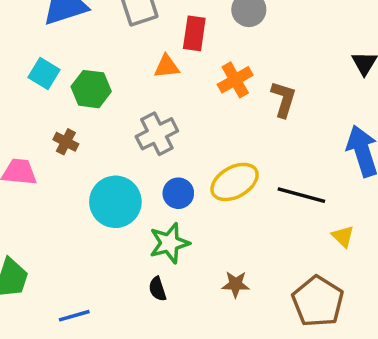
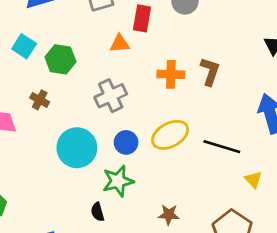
orange cross: (235, 80) -> (171, 74), moved, turned 30
black semicircle: (157, 289) -> (97, 212), moved

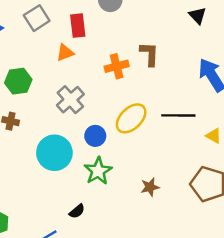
black semicircle: (97, 212) -> (77, 211), moved, turned -98

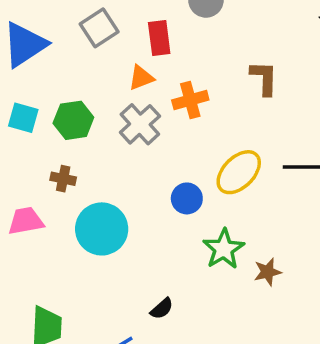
orange cross: (117, 66) -> (190, 100), moved
gray cross: (70, 100) -> (140, 124), moved
cyan circle: (54, 153) -> (102, 229), moved
green star: (98, 171) -> (224, 249), moved

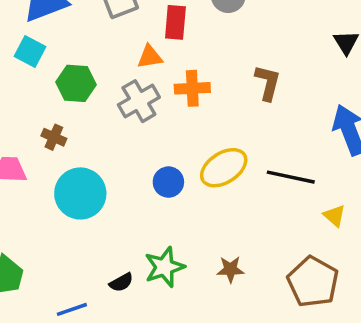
cyan square: (23, 118) -> (30, 51), moved
green star: (224, 249) -> (164, 267), moved

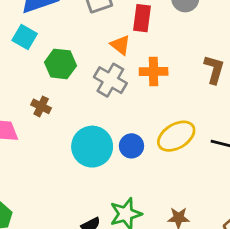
orange triangle: (150, 57) -> (120, 45), turned 45
gray cross: (139, 101) -> (110, 80), turned -32
cyan circle: (80, 193) -> (92, 147), moved

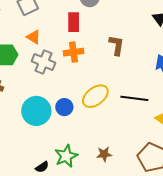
red rectangle: (142, 18) -> (74, 22), moved
orange triangle: (120, 45) -> (34, 37), moved

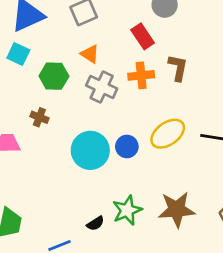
red rectangle: (74, 22) -> (143, 36), turned -36
brown L-shape: (117, 45) -> (178, 68), moved
brown star: (104, 154) -> (177, 210), size x1.8

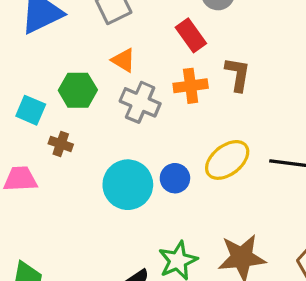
cyan square: (18, 54) -> (31, 110), moved

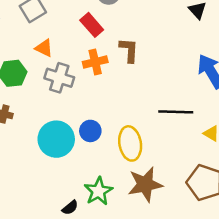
yellow ellipse: (227, 160) -> (130, 143), moved, turned -56

